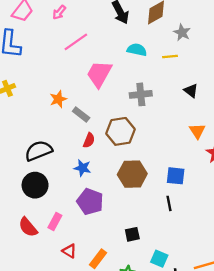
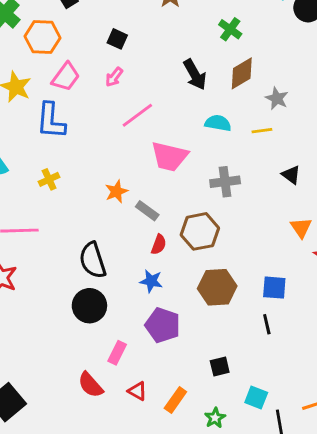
pink trapezoid: (99, 74) -> (169, 157), turned -104
black semicircle: (39, 151) -> (93, 260), turned -84
red semicircle: (28, 227) -> (91, 385), moved

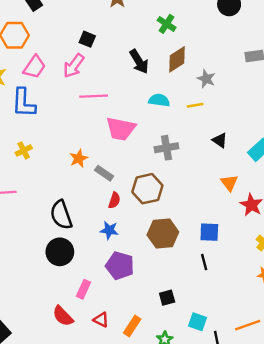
black square: (117, 39) -> (87, 39), moved
pink arrow: (114, 77) -> (74, 66), size x1.5
pink line: (137, 115) -> (94, 96), turned 36

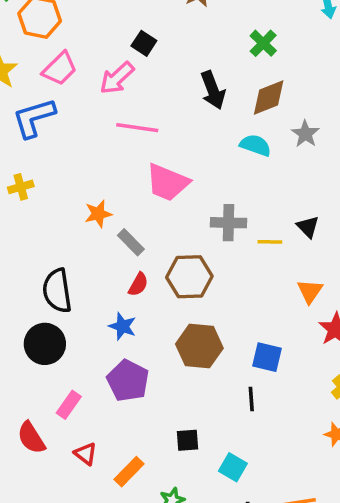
cyan semicircle: (159, 100) -> (255, 145), moved
blue L-shape: (24, 103) -> (34, 118), turned 60
yellow line: (195, 105) -> (270, 242), moved
cyan square: (197, 322) -> (233, 467), moved

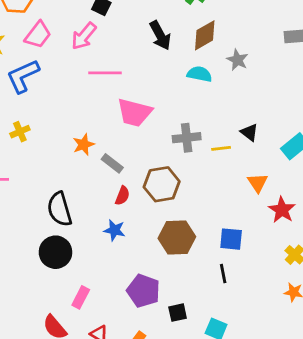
purple pentagon: (128, 381) -> (143, 291), moved

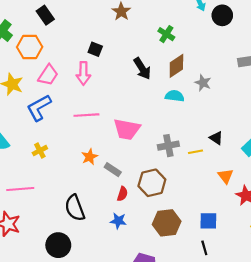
pink arrow: (84, 36) -> (83, 73), turned -35
pink line: (105, 73) -> (86, 115), moved
black circle: (55, 252) -> (58, 245), moved

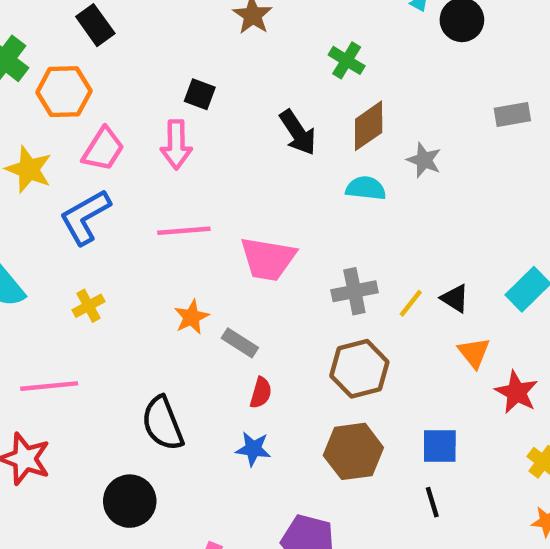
black triangle: (216, 138) -> (455, 298), moved
yellow line: (195, 152) -> (411, 303), turned -40
brown hexagon: (152, 183) -> (359, 369), moved

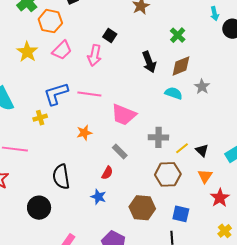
blue L-shape: (85, 217) -> (56, 94), moved
gray rectangle: (240, 343) -> (120, 152), moved
brown hexagon: (359, 369) -> (168, 174), moved

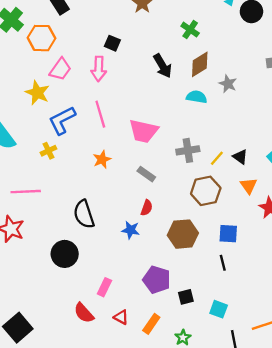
yellow star: (27, 52) -> (37, 93), moved
pink line: (89, 94) -> (100, 114), turned 75
red semicircle: (107, 173) -> (147, 208), moved

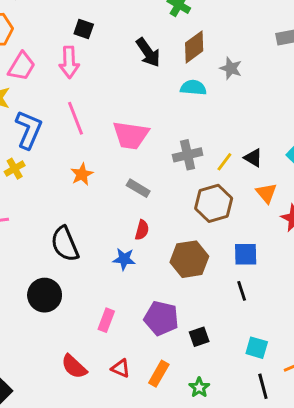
blue L-shape: (62, 120) -> (29, 130), turned 144
pink rectangle: (104, 287) -> (106, 320), moved
cyan square: (219, 309) -> (257, 348), moved

